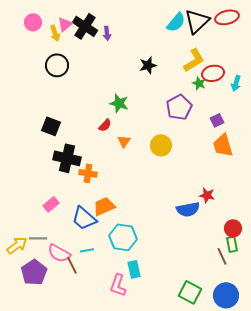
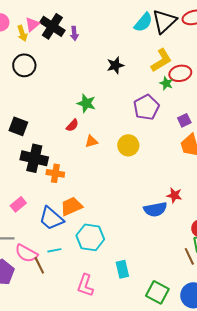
orange triangle: (124, 141) -> (91, 141), turned 40
cyan rectangle: (134, 269) -> (122, 269), moved

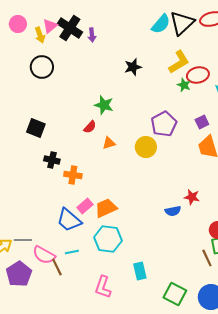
purple pentagon: (146, 107) -> (164, 124), moved
black cross: (34, 158) -> (52, 160), size x0.6
pink rectangle: (18, 204) -> (85, 206), moved
orange trapezoid: (71, 206) -> (106, 208), moved
blue semicircle: (155, 209) -> (173, 211), size x0.7

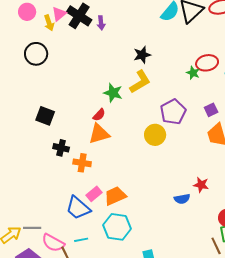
yellow L-shape: (179, 62) -> (140, 82), moved
black circle: (42, 67) -> (36, 54), moved
orange triangle: (109, 143) -> (99, 134), moved, size x1.6

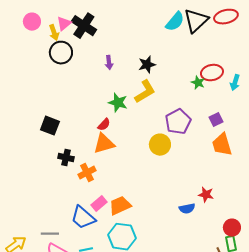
purple arrow: (101, 23) -> (109, 63), moved
black circle: (36, 54) -> (61, 53), moved
orange cross: (82, 163) -> (87, 173), turned -36
gray line: (32, 228) -> (50, 234), moved

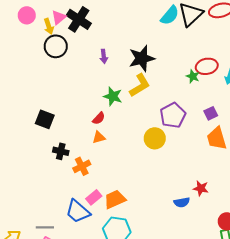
black star: (147, 65) -> (142, 58), size x1.5
orange triangle: (104, 144) -> (99, 137), size x0.6

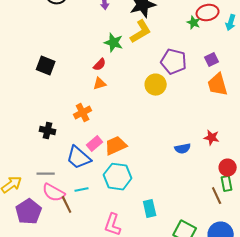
purple pentagon: (173, 115) -> (174, 62), turned -30
black cross: (61, 151) -> (48, 131), moved
red star: (201, 188) -> (212, 138), moved

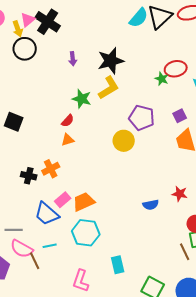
black cross: (48, 131) -> (29, 176), moved

